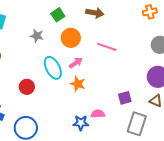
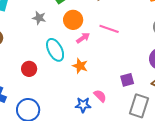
pink arrow: (76, 63) -> (83, 38), moved
pink semicircle: (98, 114) -> (100, 96), turned 48

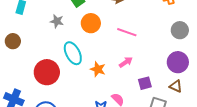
pink arrow: (83, 38) -> (126, 62), moved
red circle: (29, 69) -> (47, 72), size x1.6

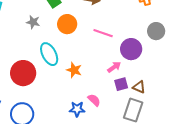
pink arrow: (126, 62) -> (114, 67), moved
purple circle: (178, 62) -> (131, 49), moved
brown triangle: (176, 86) -> (139, 87), moved

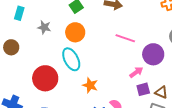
gray star: (33, 22) -> (44, 27), moved
orange circle: (67, 24) -> (75, 32), moved
orange star: (74, 70) -> (90, 85), moved

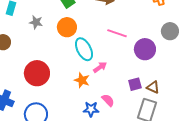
cyan ellipse: (71, 59) -> (84, 49), moved
pink arrow: (136, 72) -> (100, 67), moved

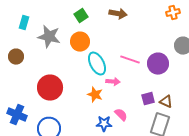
gray star: (36, 22) -> (49, 37), size x1.6
pink line: (117, 33) -> (130, 60), moved
pink arrow: (100, 67) -> (113, 82), turned 40

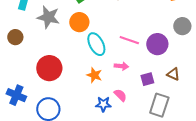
pink arrow: (113, 82) -> (121, 66), moved
brown triangle: (166, 102) -> (173, 74), moved

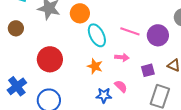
blue cross: (16, 95) -> (17, 86), turned 30

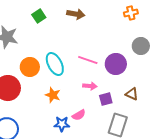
orange circle: (80, 13) -> (30, 67), moved
pink arrow: (122, 57) -> (90, 86), moved
pink semicircle: (121, 86) -> (79, 115), turned 104

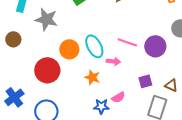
pink arrow: (90, 86) -> (113, 61), moved
brown triangle: (132, 94) -> (171, 85), moved

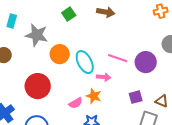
orange circle: (69, 49) -> (60, 54), moved
orange star: (92, 77) -> (94, 96), moved
pink semicircle: (118, 97) -> (76, 103), moved

